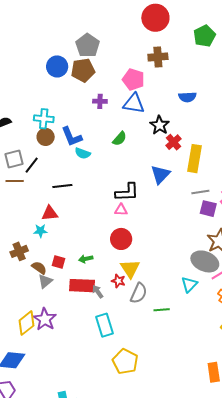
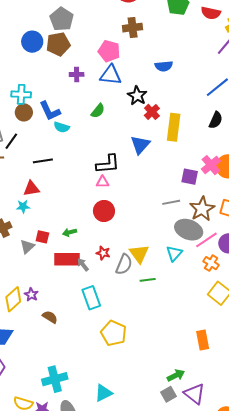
gray line: (200, 192) -> (171, 202), moved
brown semicircle: (39, 268) -> (50, 317), moved
yellow triangle: (130, 269) -> (139, 254), moved
gray triangle: (45, 281) -> (27, 247), moved
purple star: (45, 319) -> (31, 295), size x0.6

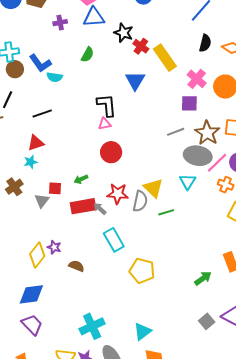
yellow rectangle: (174, 127) -> (165, 58), turned -32
black L-shape: (108, 164) -> (107, 105), turned -80
pink cross: (211, 165) -> (197, 79), moved
red star: (103, 253) -> (118, 194), size x1.5
green arrow: (176, 375) -> (203, 278), moved

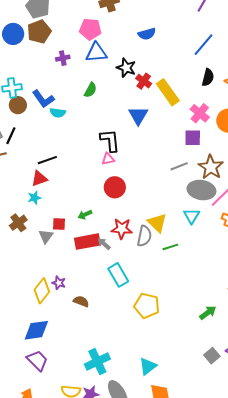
black line: (42, 113) -> (47, 160), moved

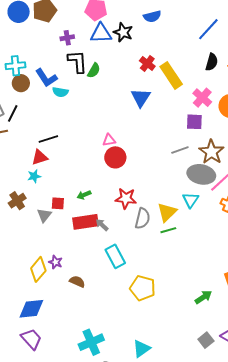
black star: (126, 68) -> (123, 32), moved
black L-shape: (110, 140) -> (78, 62), moved
red circle: (115, 187) -> (115, 157), moved
yellow triangle: (157, 223) -> (167, 212), moved, turned 30
red star: (122, 229) -> (126, 198), moved

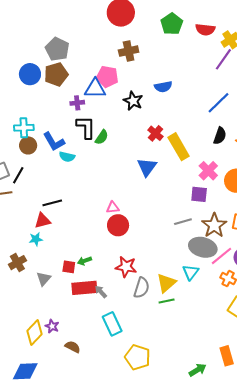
blue triangle: (101, 33) -> (95, 89), moved
red square: (58, 203) -> (69, 267), moved

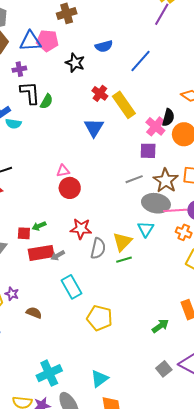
blue triangle: (95, 89) -> (30, 41), moved
blue line: (219, 103) -> (141, 61), moved
black semicircle: (220, 136) -> (168, 117), moved
pink line: (221, 256) -> (175, 210), turned 40
gray arrow: (101, 292) -> (58, 256), turned -72

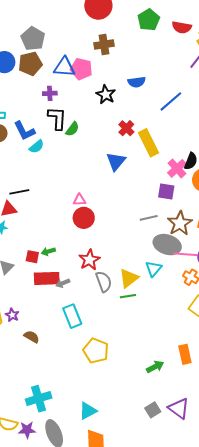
cyan semicircle: (13, 124) -> (37, 147), turned -56
red star: (81, 229) -> (89, 260), turned 30
gray semicircle: (98, 248) -> (104, 282), turned -40

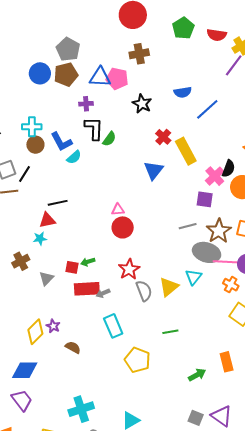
blue semicircle: (137, 82) -> (183, 92), moved
green line: (128, 296) -> (170, 332), moved
gray square: (153, 410) -> (196, 418), turned -35

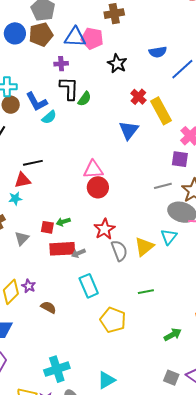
pink triangle: (118, 210) -> (93, 170), size x1.5

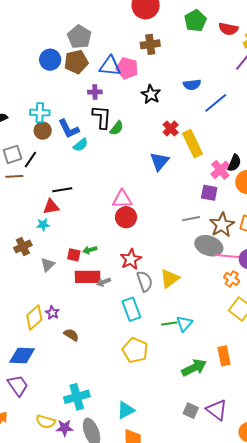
cyan triangle: (169, 237) -> (184, 324), moved
cyan rectangle: (89, 286) -> (131, 309), moved
green arrow: (173, 335) -> (194, 368), size x1.4

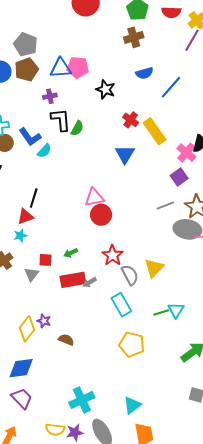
brown cross: (150, 44) -> (134, 37), moved
black line: (62, 190) -> (34, 198), turned -54
purple square: (209, 193) -> (179, 177), turned -36
red square: (74, 255) -> (45, 260), moved

